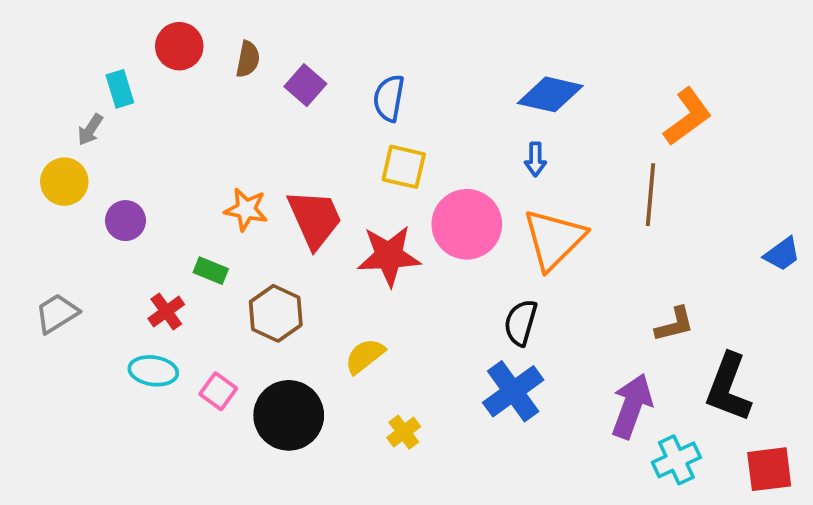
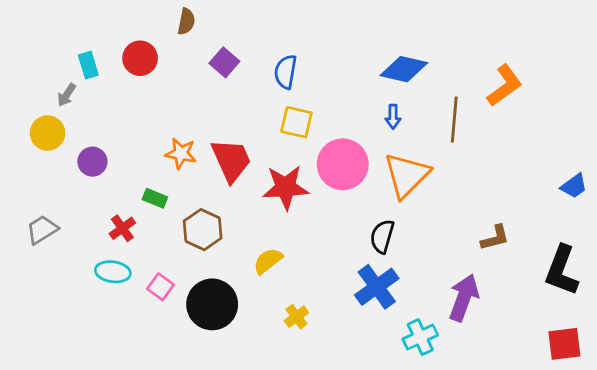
red circle: (179, 46) -> (140, 58), moved
brown semicircle: (248, 59) -> (186, 21), moved
brown line: (650, 195) -> (454, 119), moved
black L-shape: (728, 388) -> (562, 270), moved
cyan cross: (676, 460) -> (420, 337), moved

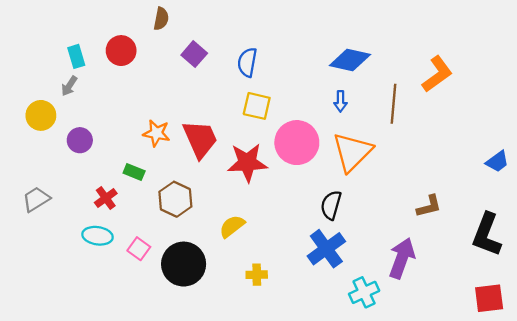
gray arrow: (67, 95) -> (69, 86), moved
yellow cross: (296, 317) -> (257, 275), turned 36

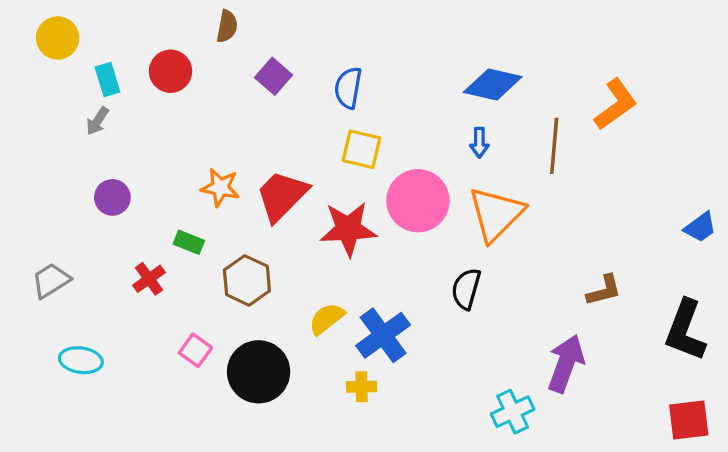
yellow circle: (41, 115) -> (58, 38), moved
red trapezoid: (200, 139) -> (282, 196), turned -111
cyan ellipse: (97, 236) -> (81, 360), moved
blue cross: (326, 249) -> (383, 335), moved

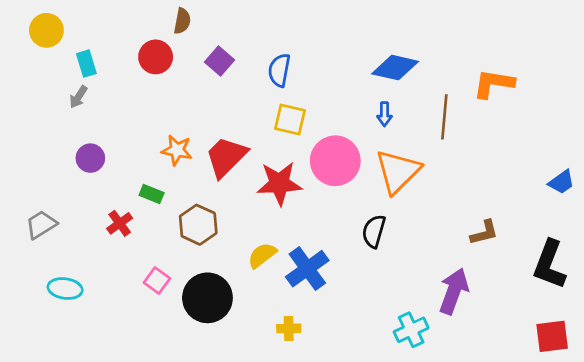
red circle: (171, 71) -> (156, 57), moved
orange L-shape: (616, 104) -> (494, 84), turned -135
yellow cross: (362, 387) -> (289, 328), moved

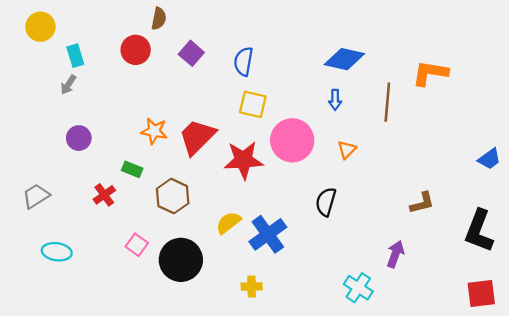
orange triangle: (398, 171) -> (347, 150), size x0.5
purple arrow: (454, 291) -> (395, 254), size x0.7
cyan cross: (411, 330) -> (358, 288), turned -32

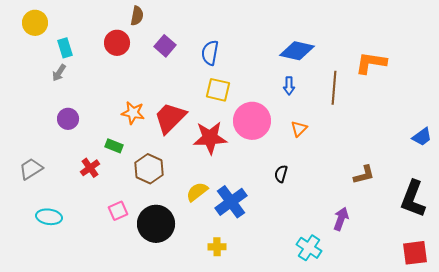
black semicircle: (326, 202) -> (281, 174), size x0.7
pink square: (137, 245) -> (118, 211), turned 30

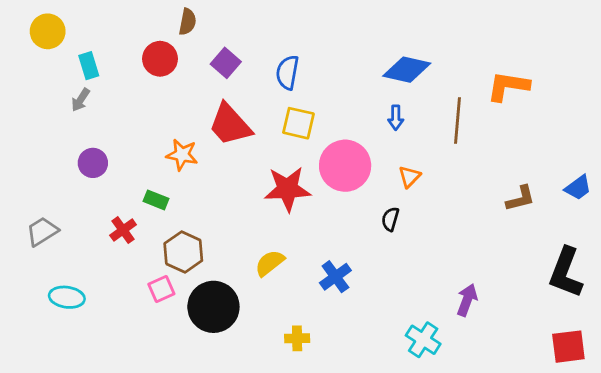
red trapezoid: (170, 118) -> (230, 125), moved, turned -87
brown hexagon: (149, 169) -> (183, 252), moved
black semicircle: (281, 174) -> (390, 219), moved
brown L-shape: (364, 175) -> (520, 199), moved
blue cross: (231, 202) -> (335, 277), moved, size x0.7

